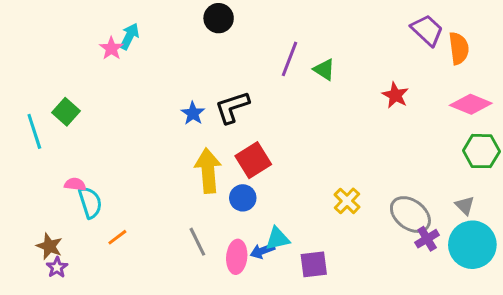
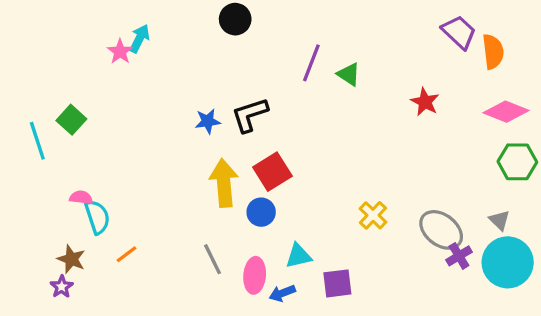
blue star: (193, 113) -> (208, 121), turned 30
brown star: (49, 246) -> (71, 259), moved
blue arrow: (262, 251) -> (282, 293), moved

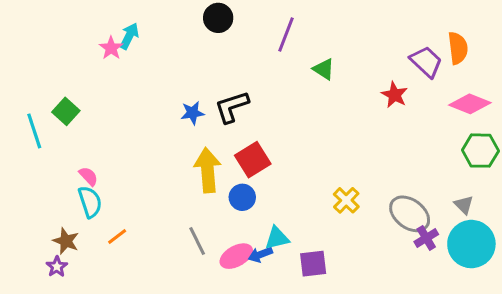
purple trapezoid: (459, 32) -> (426, 62), moved
purple line: (311, 63) -> (286, 34), moved
pink semicircle: (81, 198) -> (89, 176), moved, turned 40
pink ellipse: (255, 275) -> (236, 256), turned 56
blue arrow: (282, 293) -> (260, 255), moved

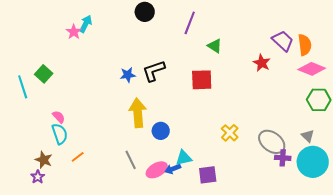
orange semicircle: (458, 48) -> (305, 45), moved
red square: (253, 160) -> (202, 80), moved, turned 30
purple cross: (426, 238) -> (283, 158), turned 35

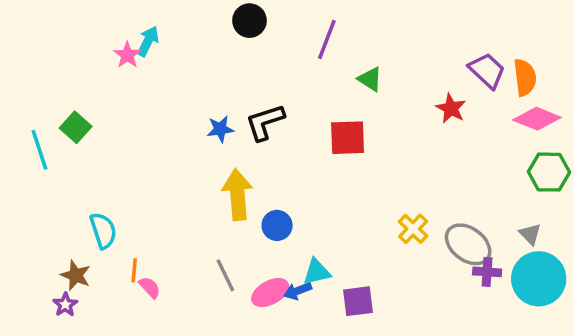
pink semicircle: (59, 117) -> (150, 287), moved
yellow cross: (230, 133) -> (413, 229), moved
orange line: (78, 157) -> (134, 270), turned -48

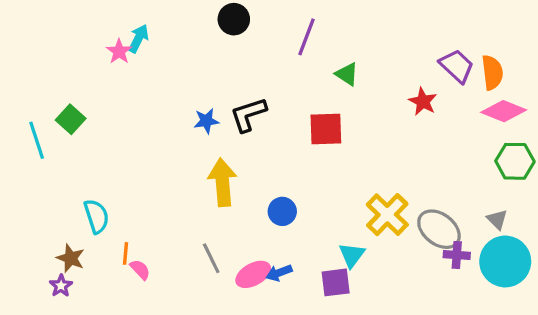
blue circle: (277, 225) -> (282, 211), moved
yellow cross: (413, 229) -> (387, 215), size x1.5
cyan triangle: (317, 272) -> (352, 255), moved, turned -40

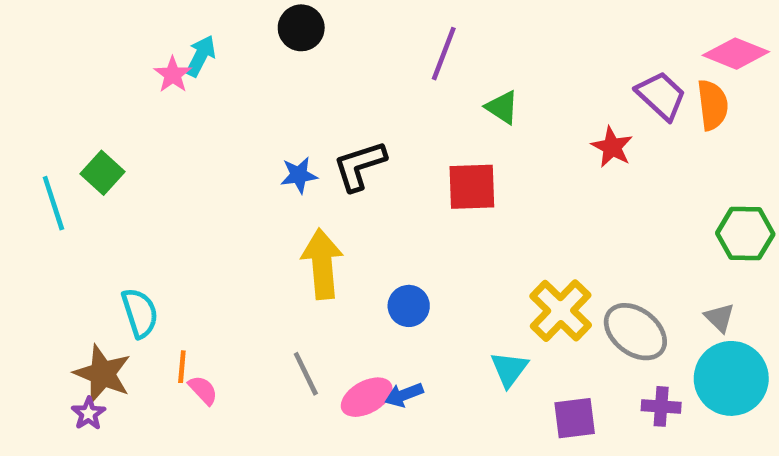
black circle: (234, 19) -> (301, 28), moved
pink diamond: (504, 111) -> (736, 54), moved
purple cross: (457, 255) -> (661, 406), moved
brown star: (71, 258) -> (103, 374), size x1.4
purple square: (336, 282) -> (575, 418), moved

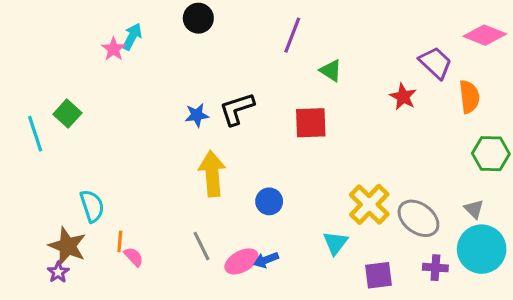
orange semicircle: (713, 105) -> (469, 97), moved

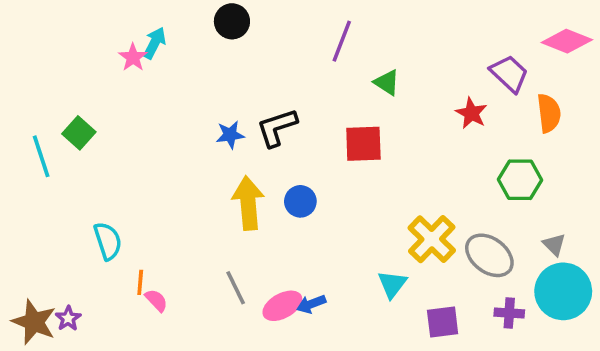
green hexagon: (491, 154) -> (520, 180), moved
blue circle: (269, 201) -> (300, 201), moved
brown star: (67, 246) -> (34, 322), moved

